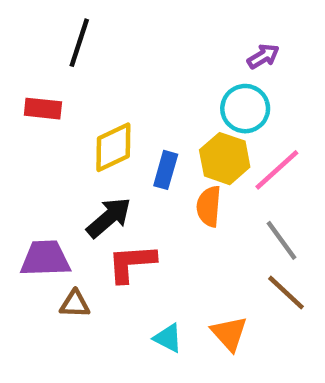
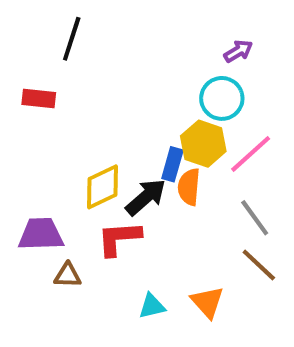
yellow diamond: (113, 147) -> (103, 187), moved
blue rectangle: (166, 170) -> (172, 164), moved
black arrow: (109, 218) -> (146, 197), moved
cyan triangle: (168, 338) -> (152, 306), turned -40

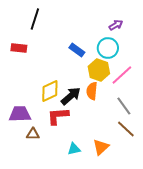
blue rectangle: (172, 164) -> (77, 50), moved, turned -70
orange triangle: (207, 302) -> (101, 147), turned 30

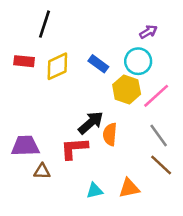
yellow diamond: (50, 91) -> (57, 66), moved
orange semicircle: (92, 91) -> (110, 134), moved
orange triangle: (101, 147) -> (129, 188), turned 30

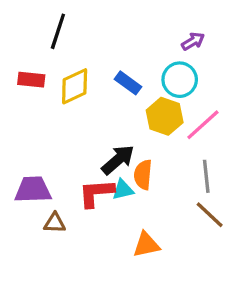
gray line: (159, 136) -> (206, 176), turned 30
orange triangle: (129, 188) -> (146, 245), moved
cyan triangle: (95, 191) -> (123, 190), moved

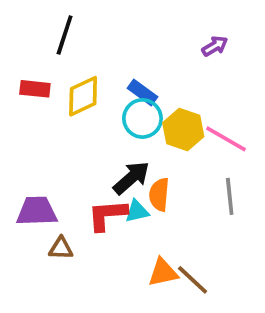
cyan circle: (180, 80) -> (142, 118), moved
pink line: (203, 125) -> (226, 139), turned 72
brown line: (210, 215) -> (193, 280), moved

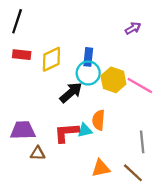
black line: (65, 35) -> (17, 21), moved
blue rectangle: (142, 92) -> (88, 57), turned 60
black arrow: (131, 178) -> (71, 92), moved
gray line: (230, 196) -> (142, 142), moved
brown line: (193, 280) -> (133, 173), moved

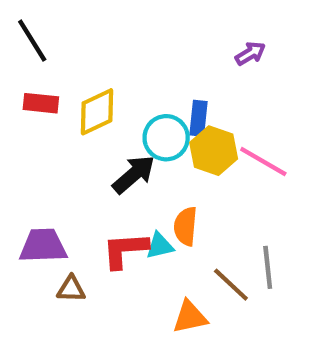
black line: (17, 21) -> (32, 41), turned -50
blue rectangle: (88, 57) -> (199, 118), moved
brown line: (133, 173) -> (231, 285), moved

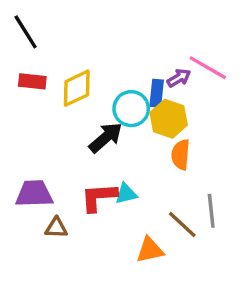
purple arrow: (250, 53) -> (179, 78), moved
pink line: (263, 161) -> (208, 68), moved
orange semicircle: (186, 226) -> (181, 155), moved

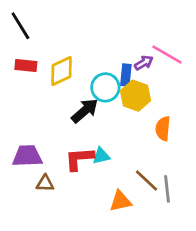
orange semicircle: (181, 155) -> (163, 129), moved
gray line: (211, 211) -> (167, 189), moved

